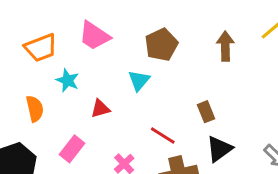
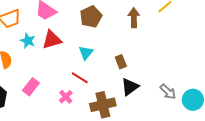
cyan triangle: (139, 80) -> (86, 53), moved
red triangle: (100, 109) -> (52, 40), moved, size x1.5
red line: (163, 135) -> (80, 78), moved

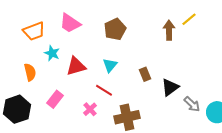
brown arrow: (134, 18) -> (169, 30), moved
red triangle: (52, 40) -> (76, 66), moved
black triangle: (130, 87) -> (170, 87), moved

